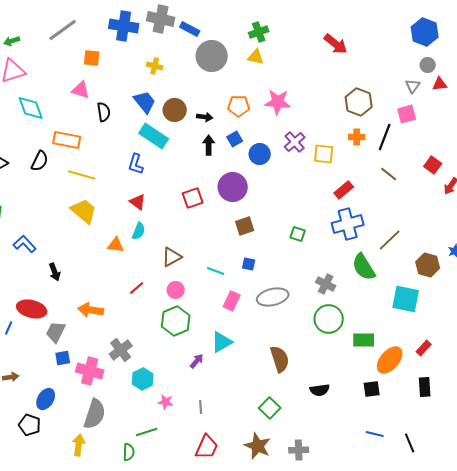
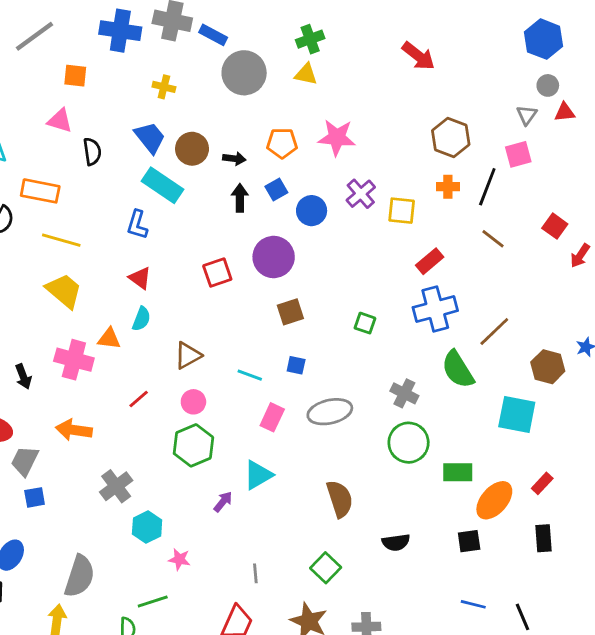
pink cross: (90, 371) -> (74, 360), moved
gray line: (201, 407) -> (255, 573), moved

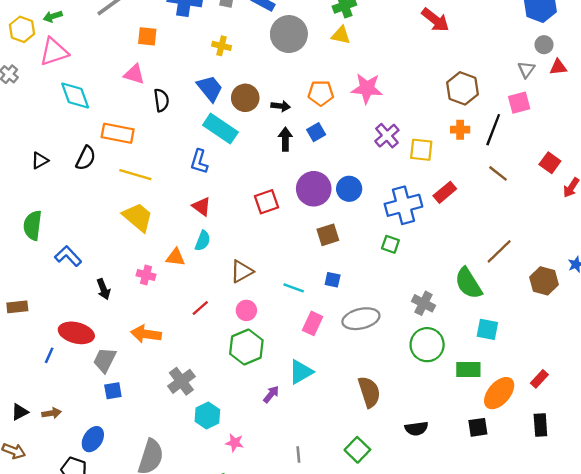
blue circle: (312, 211) -> (349, 189), moved
blue cross: (435, 309) -> (403, 205), moved
pink cross: (74, 360) -> (146, 275), size x0.6
cyan square: (517, 414) -> (487, 329), moved, size x0.7

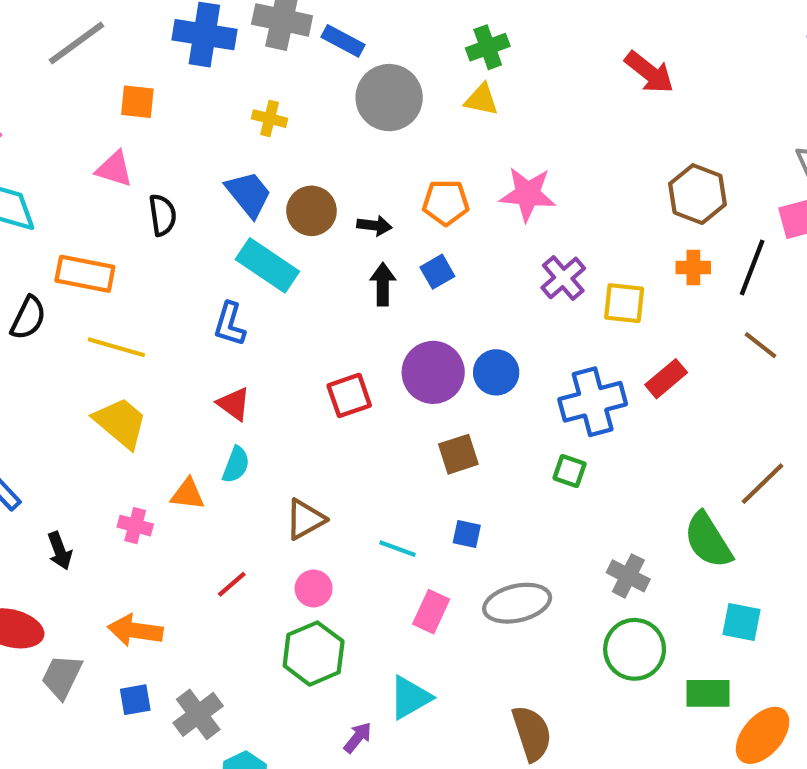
blue square: (113, 391) -> (135, 700), moved

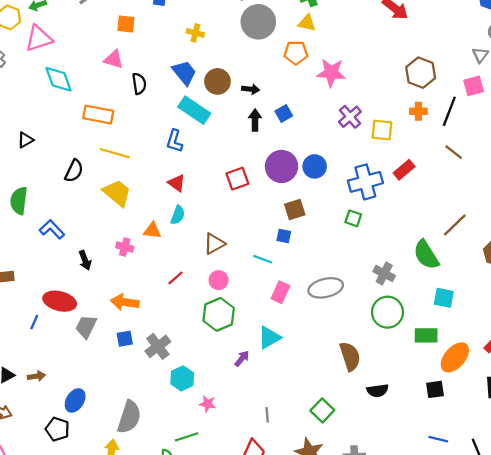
orange pentagon: (446, 202) -> (296, 53), moved
black semicircle: (28, 318) -> (74, 171), moved
blue square: (467, 534) -> (284, 236), moved
brown semicircle: (532, 733) -> (350, 356), moved

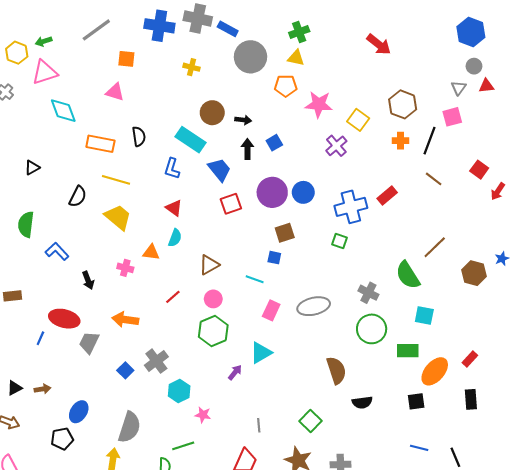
blue trapezoid: (184, 73) -> (219, 170), moved
black semicircle: (139, 84) -> (139, 136), moved
yellow square: (382, 130) -> (358, 120), moved, turned 30
blue square: (125, 339) -> (125, 370), moved, turned -35
black pentagon: (57, 429) -> (62, 439), turned -30

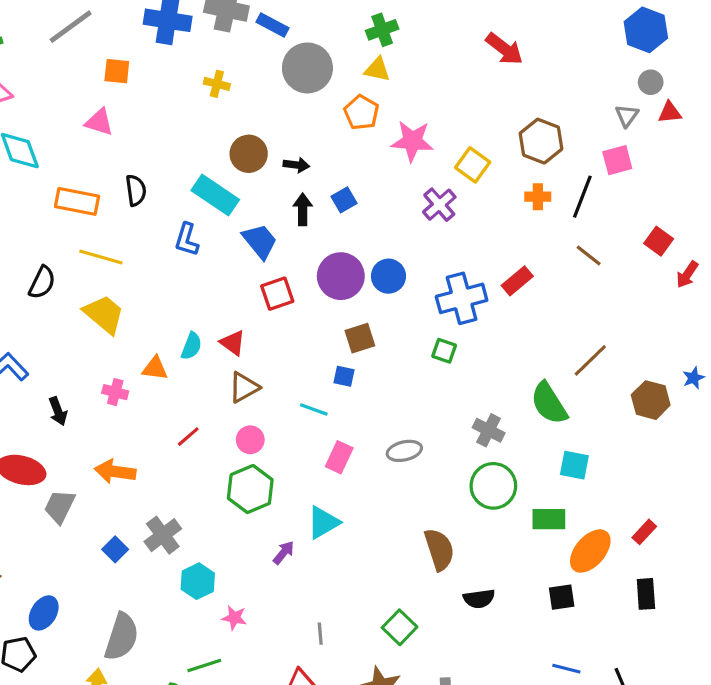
orange pentagon: (286, 86) -> (361, 112), turned 30
red triangle: (174, 208) -> (233, 343), moved
gray ellipse: (314, 306) -> (404, 451), size x0.7

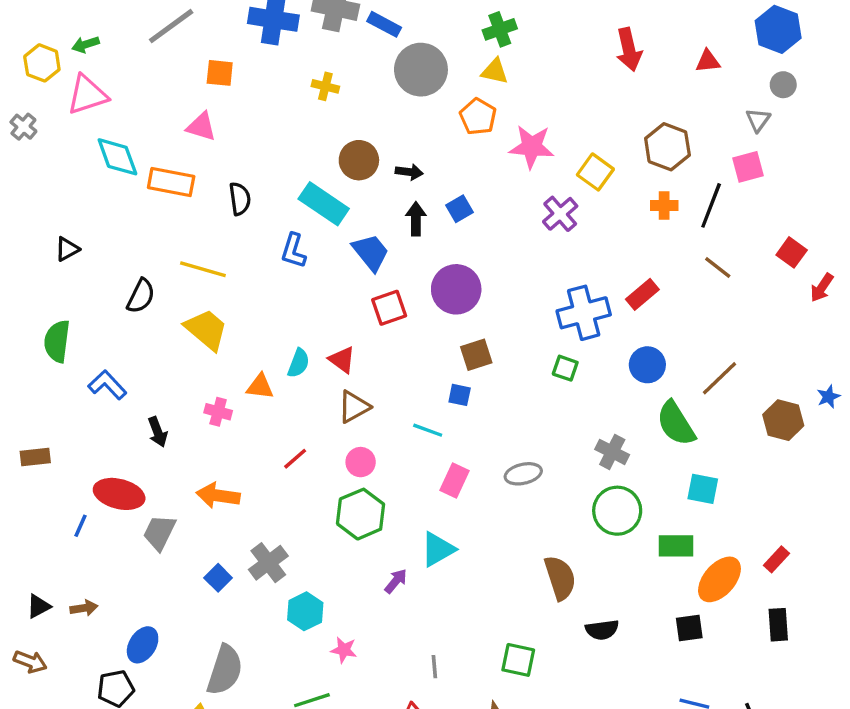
red arrow: (504, 49) -> (629, 49), turned 39
red triangle: (670, 112) -> (708, 61), moved
orange rectangle: (77, 201) -> (171, 182), moved
blue circle: (388, 276) -> (647, 365), moved
green square: (400, 627) -> (518, 660), turned -32

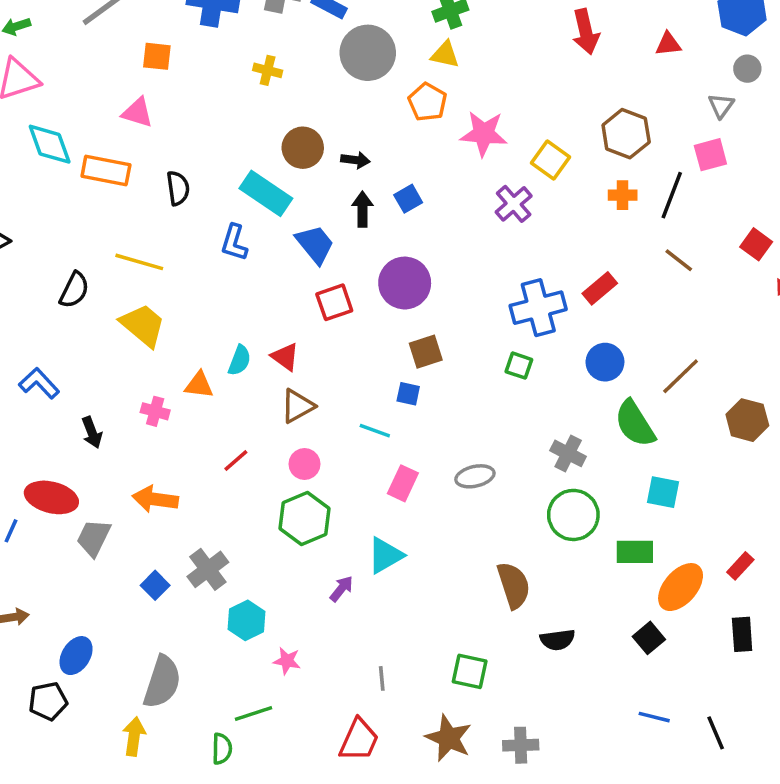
black square: (689, 628) -> (649, 638), turned -32

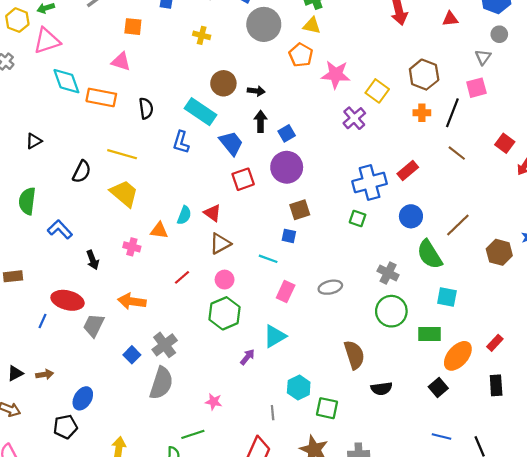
blue square: (408, 199) -> (287, 133), moved
cyan hexagon: (246, 620) -> (299, 387), moved
gray semicircle: (162, 682) -> (161, 383), moved

